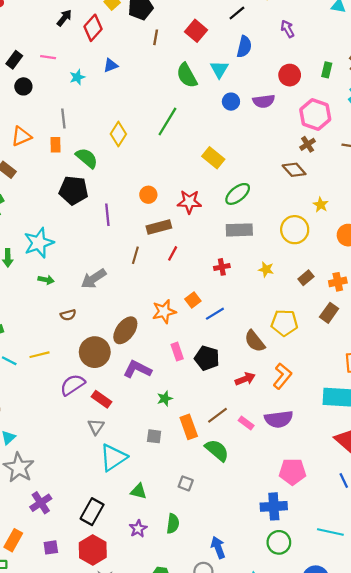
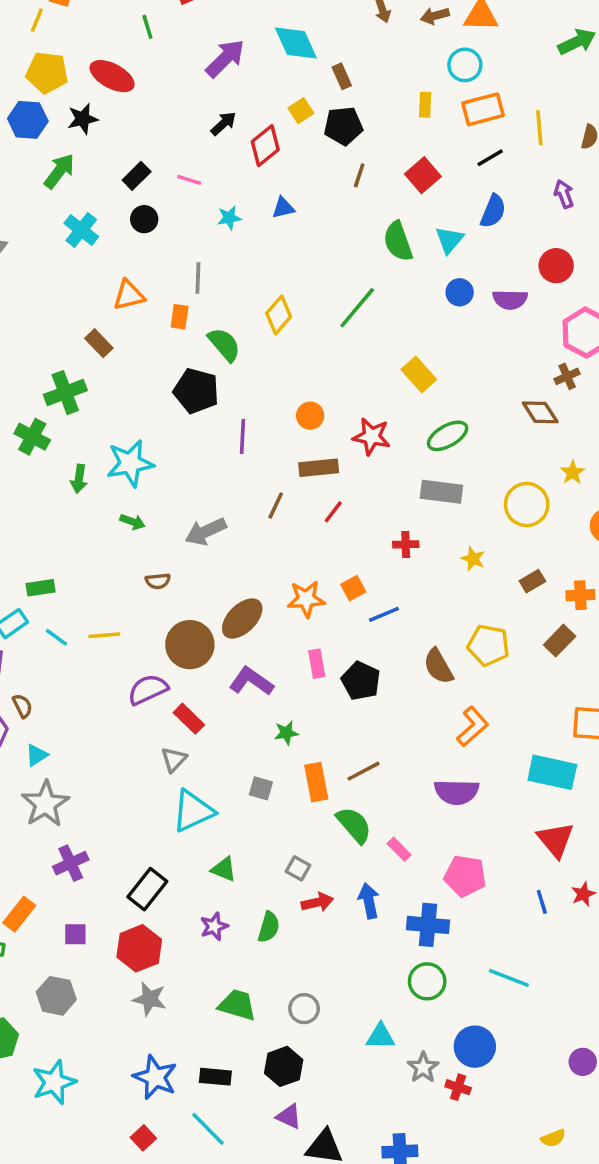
red arrow: (245, 379) -> (317, 902), moved
pink rectangle: (246, 423) -> (399, 849), moved
blue arrow: (218, 547) -> (369, 901), moved

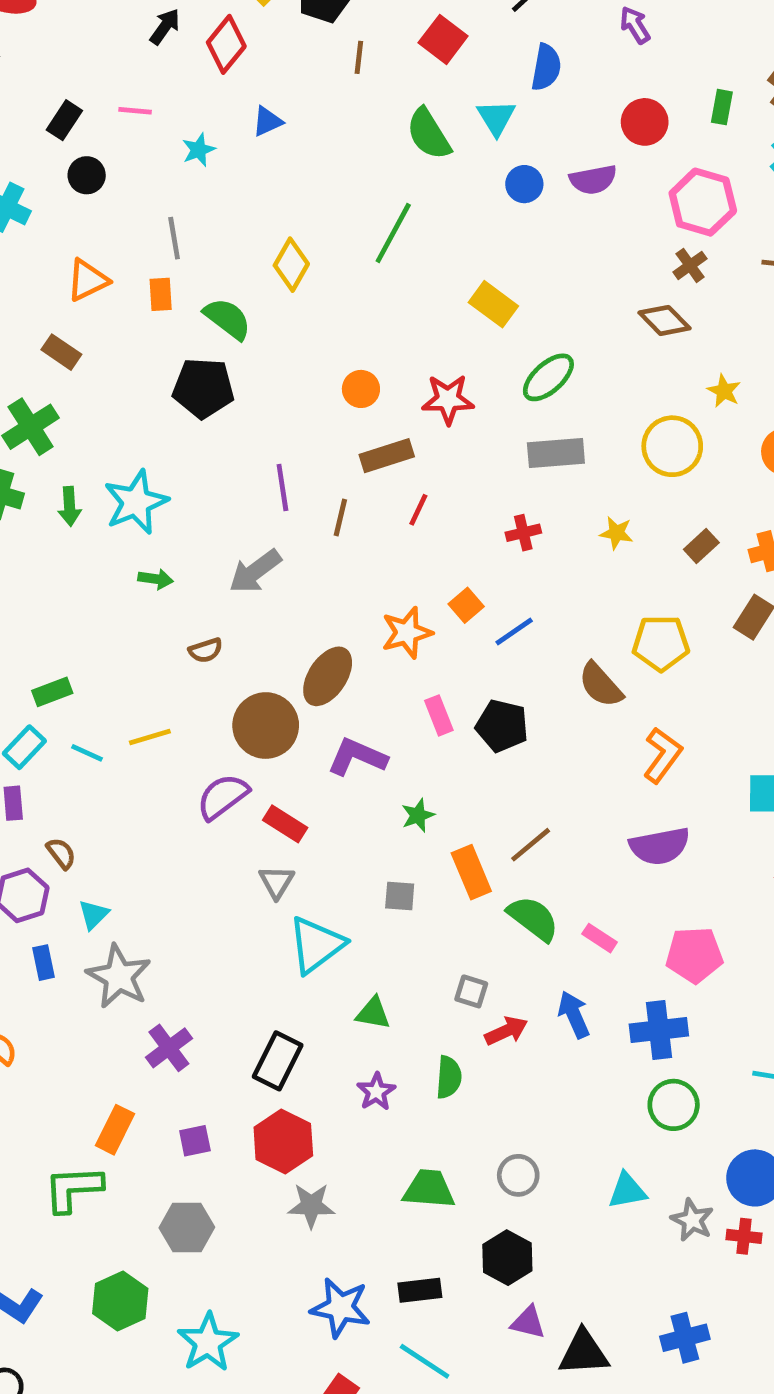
purple line: (243, 437) -> (282, 488), moved
green arrow: (79, 479) -> (70, 506), moved

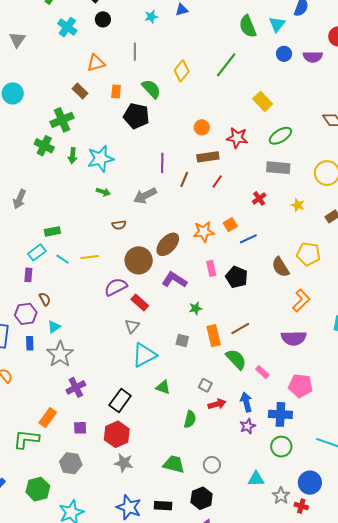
orange rectangle: (161, 294) -> (116, 91), moved
red cross: (523, 533) -> (259, 198), turned -32
purple star: (376, 1092) -> (248, 426), moved

